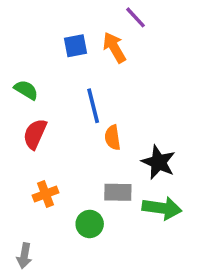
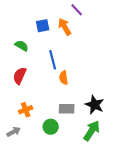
green semicircle: (26, 90) -> (22, 46), moved
black star: (158, 162) -> (95, 105), moved
green arrow: (162, 208) -> (92, 131), moved, turned -65
gray arrow: (24, 256) -> (14, 132), moved, turned -128

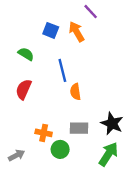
blue square: (43, 26) -> (51, 30), turned 32
orange cross: (26, 110) -> (44, 133), moved, turned 32

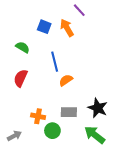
orange semicircle: (75, 92) -> (66, 80), turned 64
green arrow: (108, 154) -> (95, 135), turned -85

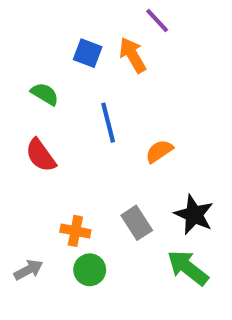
red semicircle: (21, 78) -> (41, 155), turned -60
orange semicircle: (66, 80) -> (159, 151), moved
gray rectangle: (69, 112) -> (137, 223), turned 56
green circle: (52, 131) -> (90, 270), moved

